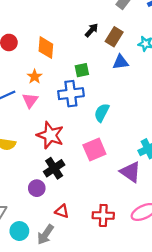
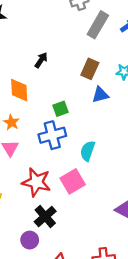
black arrow: (91, 30) -> (41, 60), moved
pink square: (94, 149) -> (73, 181), moved

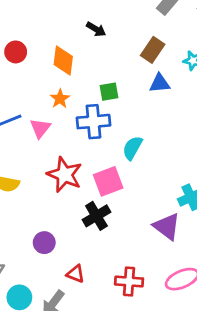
black arrow: (41, 60) -> (96, 29), turned 77
orange star: (11, 122) -> (60, 99), moved
black cross: (45, 217) -> (96, 216), moved

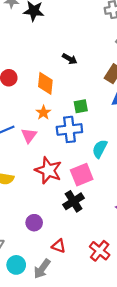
red cross: (129, 282) -> (100, 251), turned 36

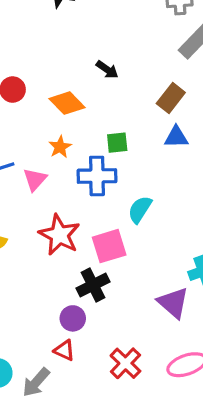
orange diamond: (45, 83) -> (67, 103), turned -55
purple circle: (34, 223) -> (73, 318), moved

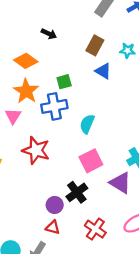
blue triangle: (176, 137) -> (103, 71), turned 42
orange star: (60, 147) -> (26, 91), size x1.6
pink square: (109, 246) -> (91, 161), moved
black cross: (93, 285) -> (77, 192), moved

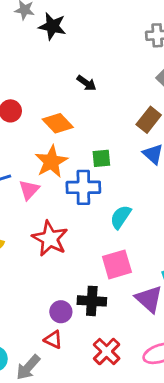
black arrow: (49, 34) -> (86, 83), moved
black cross: (77, 192) -> (92, 301), turned 30

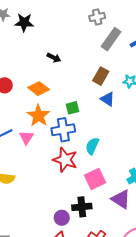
red star: (50, 239) -> (65, 160), moved

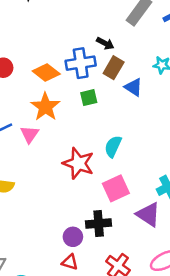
black arrow: (54, 58) -> (105, 43), moved
brown rectangle: (101, 76) -> (114, 68), moved
blue cross: (63, 130) -> (81, 63), moved

